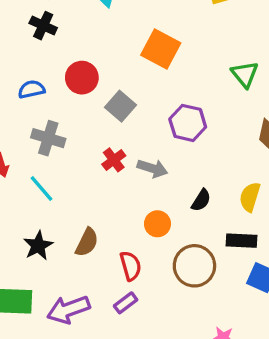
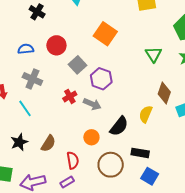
purple hexagon: (188, 123) -> (101, 79), moved
yellow semicircle: (250, 197) -> (146, 114), moved
black semicircle: (201, 200) -> (119, 126), size x1.5

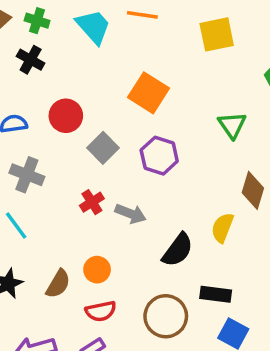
purple hexagon: (101, 79) -> (159, 156), moved
orange circle: (91, 137) -> (97, 270), moved
red semicircle: (73, 160) -> (101, 311), turned 90

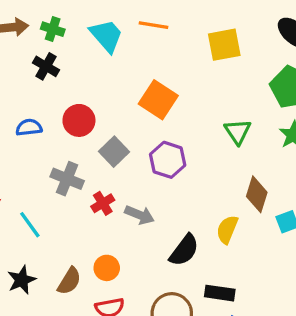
gray cross: (27, 175) -> (67, 179), moved

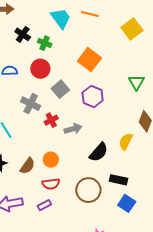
green cross: (53, 29) -> (45, 43), moved
yellow square: (224, 45) -> (132, 29), turned -30
gray arrow: (140, 215) -> (73, 129), turned -42

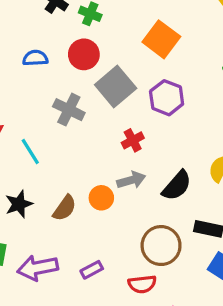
gray square: (60, 89) -> (116, 87), size x1.4
red cross: (51, 120) -> (133, 140), moved
gray arrow: (73, 129) -> (131, 180), moved
red semicircle: (51, 184) -> (142, 284), moved

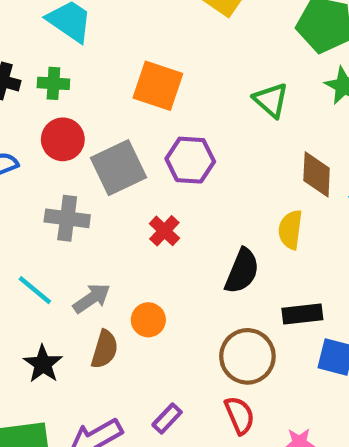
gray square: (116, 87) -> (118, 168), turned 33
gray arrow: (131, 180) -> (92, 298), moved
red semicircle: (142, 284) -> (240, 415), turned -88

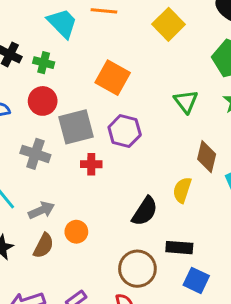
red cross: (164, 231) -> (91, 164), moved, turned 36

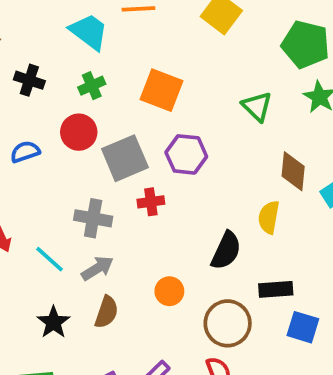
green cross: (44, 63) -> (92, 86), moved, turned -30
gray cross: (35, 154) -> (93, 218), moved
orange circle: (76, 232) -> (169, 291), moved

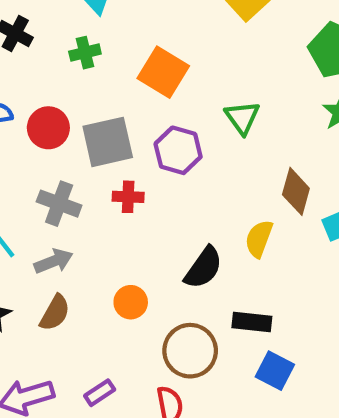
green triangle: (257, 106) -> (242, 117), moved
red circle: (79, 132) -> (48, 128), moved

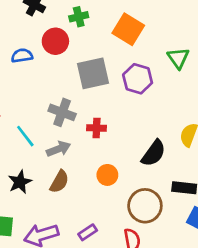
red circle: (48, 128) -> (55, 41), moved
red cross: (128, 197) -> (97, 128), moved

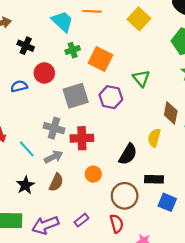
green cross: (79, 17) -> (73, 50), moved
red cross: (97, 128) -> (82, 138), size x1.5

